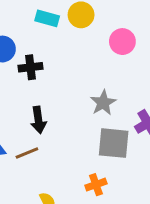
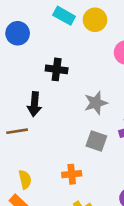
black cross: (31, 67) -> (57, 69), moved
gray square: (114, 143) -> (96, 141), size x0.7

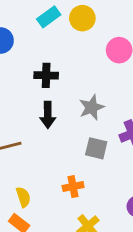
cyan rectangle: (64, 16) -> (49, 17), turned -60
black arrow: (34, 104) -> (48, 115), moved

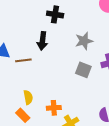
black arrow: (48, 115) -> (42, 41), moved
orange cross: (73, 187) -> (54, 108), moved

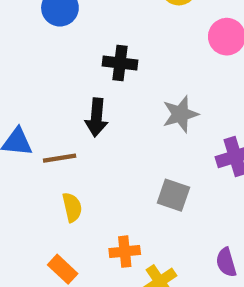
gray square: (83, 70) -> (173, 195), moved
yellow semicircle: (28, 97) -> (72, 207), moved

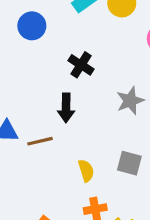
black cross: (120, 63) -> (81, 65), turned 30
yellow semicircle: (72, 207) -> (86, 171), moved

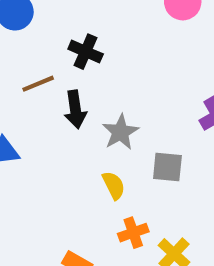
gray star: (130, 101) -> (120, 132), moved
brown line: (40, 141) -> (38, 84), moved

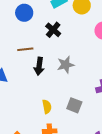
black cross: (86, 52) -> (53, 30), moved
gray star: (120, 132) -> (66, 65), moved

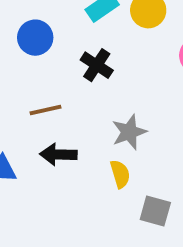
black arrow: (39, 66) -> (58, 154), moved, turned 90
yellow semicircle: (47, 107) -> (120, 174), moved

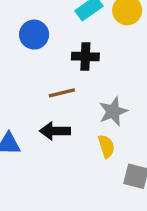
black cross: (97, 65) -> (85, 57), turned -30
brown line: (45, 110) -> (62, 93), moved

